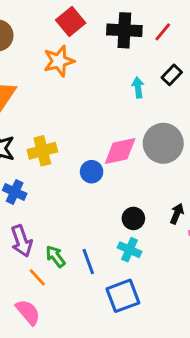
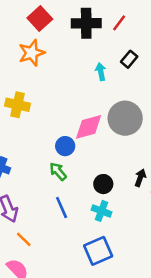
yellow cross: (42, 151) -> (18, 105), moved, turned 30
green arrow: (55, 256) -> (58, 171), moved
blue line: (88, 262) -> (62, 208), moved

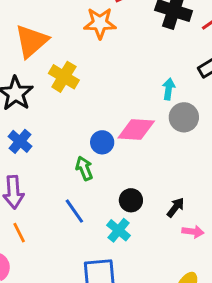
cyan arrow: (101, 72) -> (169, 89), moved
gray circle: (125, 118) -> (184, 117), moved, size x0.7
blue line: (62, 208) -> (74, 211), turned -30

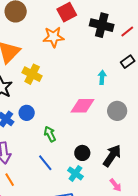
gray circle: (184, 117) -> (117, 111), moved
blue circle: (102, 142) -> (27, 113), moved
black arrow: (176, 207) -> (112, 156), size x1.6
pink arrow: (193, 232) -> (116, 185), moved, turned 48

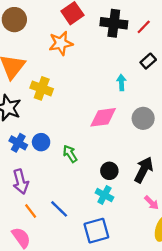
blue circle: (27, 113) -> (41, 142), moved
blue line: (45, 163) -> (59, 209), moved

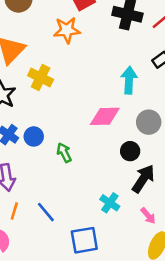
cyan arrow: (121, 82) -> (129, 80), size x1.5
black circle: (109, 171) -> (130, 151), moved
cyan cross: (104, 195) -> (110, 203), moved
orange line: (31, 211) -> (14, 211), turned 49

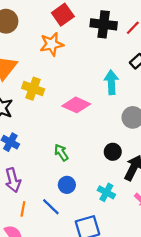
pink diamond: (105, 116) -> (76, 105), moved, turned 32
blue circle: (34, 136) -> (67, 185), moved
black circle: (130, 151) -> (113, 152), moved

